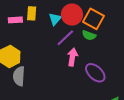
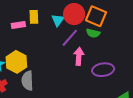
purple ellipse: (95, 73) -> (103, 70), turned -45

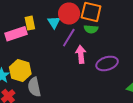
pink rectangle: (18, 25) -> (16, 34), size x1.5

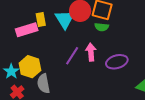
cyan triangle: (54, 22) -> (65, 19), size x1.5
purple line: (69, 38) -> (72, 56), moved

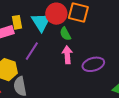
green semicircle: (102, 27) -> (65, 34), moved, turned 56
purple line: (72, 56) -> (32, 51), moved

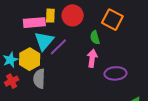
red circle: (56, 14) -> (73, 15), moved
cyan triangle: (41, 22) -> (44, 41), moved

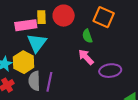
purple line: (58, 47) -> (49, 82), moved, turned -30
pink arrow: (92, 58) -> (86, 57), turned -48

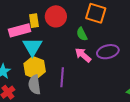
yellow hexagon: (24, 62) -> (35, 68), moved
purple ellipse: (110, 71) -> (108, 52), moved
purple line: (49, 82) -> (62, 77), moved

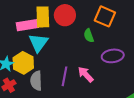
yellow rectangle: (34, 21) -> (43, 17), size x1.5
pink arrow: (83, 55) -> (86, 74), moved
yellow hexagon: (35, 68) -> (23, 63), moved

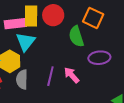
green semicircle: (89, 36) -> (76, 36), size x1.5

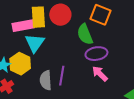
purple ellipse: (99, 58) -> (96, 54), moved
pink arrow: (72, 75) -> (100, 74), moved
gray semicircle: (22, 80) -> (46, 80), moved

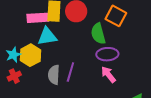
cyan triangle: (35, 43) -> (47, 36), turned 40

